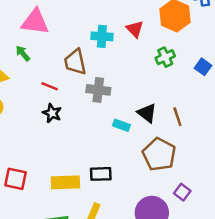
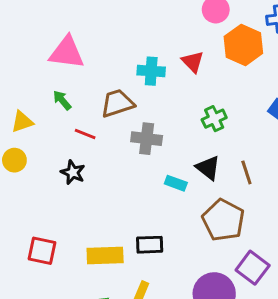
green arrow: (23, 53) -> (62, 100), moved
green cross: (165, 57) -> (214, 119), moved
brown trapezoid: (75, 62) -> (117, 103), turned 84
black star: (52, 113) -> (73, 172), moved
purple square: (182, 192) -> (253, 268), size x1.5

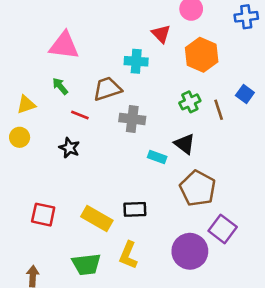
orange hexagon: (243, 45) -> (202, 55), moved
red triangle: (193, 62) -> (161, 34), moved
brown line: (246, 172) -> (219, 110), moved
yellow rectangle: (105, 255) -> (97, 219), turned 32

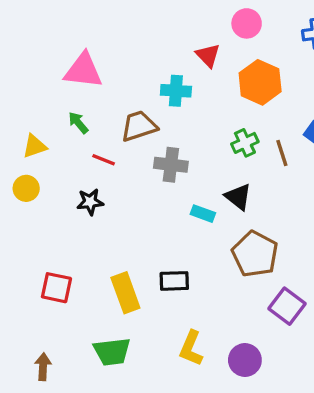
black star: (69, 148) -> (90, 202), turned -30
yellow rectangle: (97, 219) -> (125, 293), turned 40
purple circle: (190, 251) -> (245, 360), moved, size x0.7
yellow L-shape: (128, 255) -> (191, 348), moved

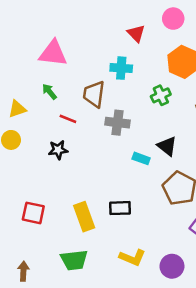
red triangle: (208, 55) -> (136, 33), moved
brown trapezoid: (139, 126) -> (94, 94), turned -64
green cross: (245, 143) -> (161, 95), moved
yellow L-shape: (191, 348) -> (132, 258), turned -90

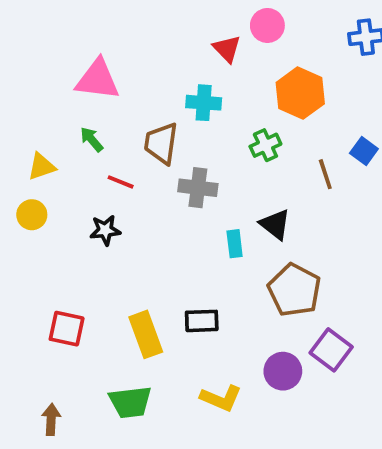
pink circle: (173, 19) -> (267, 25), moved
cyan rectangle: (141, 158) -> (235, 244), turned 63
purple circle: (172, 266) -> (283, 371), moved

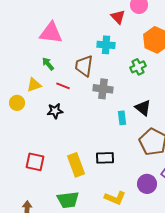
yellow triangle: (41, 166) -> (34, 85), moved

